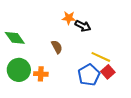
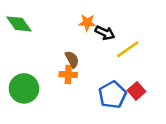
green diamond: (15, 38) -> (19, 24), moved
yellow line: (101, 57) -> (128, 49), moved, turned -60
orange cross: (41, 74) -> (68, 75), moved

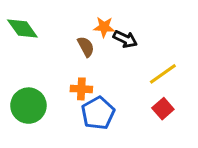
yellow line: (128, 49) -> (163, 74), moved
brown semicircle: (72, 59) -> (86, 47), moved
blue pentagon: (112, 95) -> (98, 113), moved

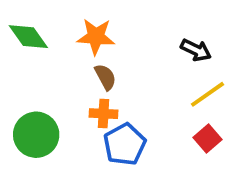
orange star: (104, 27) -> (96, 37), moved, size x1.4
black arrow: (125, 39) -> (196, 50), moved
brown semicircle: (86, 47) -> (105, 77), moved

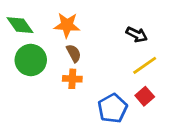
green circle: (36, 135) -> (31, 60), moved
blue pentagon: (125, 144) -> (113, 108), moved

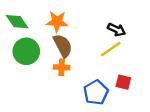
brown semicircle: (74, 53) -> (63, 46), size x1.5
yellow line: (145, 65) -> (111, 49), moved
red square: (145, 96) -> (123, 82), turned -35

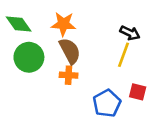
yellow line: (111, 49) -> (124, 55), turned -35

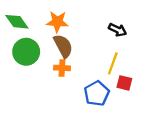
yellow line: (124, 55) -> (113, 63), moved

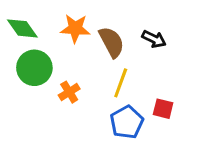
brown semicircle: (63, 46) -> (112, 42), moved
yellow line: (113, 63) -> (121, 83), moved
orange cross: (62, 68) -> (69, 92), moved, turned -35

